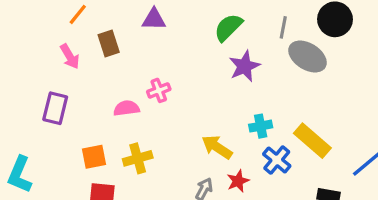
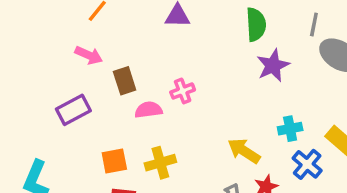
green semicircle: (228, 27) -> (256, 25), turned 132
brown rectangle: (109, 44) -> (125, 81), moved
pink arrow: (70, 56) -> (89, 55), turned -35
purple rectangle: (55, 108) -> (73, 110), turned 48

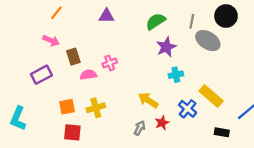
green semicircle: (256, 25) -> (156, 21), turned -120
cyan cross: (290, 129) -> (176, 75), moved

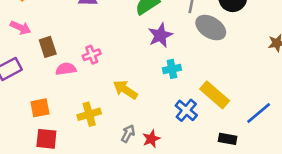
yellow arrow: (148, 100) -> (125, 90), moved
yellow cross: (96, 108) -> (89, 114), moved
red star: (162, 123) -> (151, 139), moved

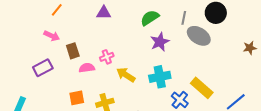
cyan cross: (172, 69) -> (160, 77), moved, size x1.5
yellow arrow: (125, 90) -> (126, 75), moved
orange square: (40, 108) -> (77, 98), moved

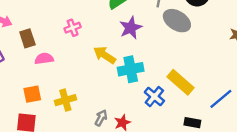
pink cross: (107, 57) -> (73, 28), moved
yellow arrow: (126, 75) -> (105, 55), moved

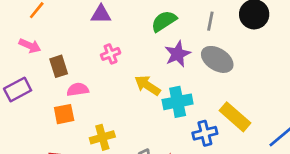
gray ellipse: (177, 21) -> (217, 59), moved
orange square: (32, 94) -> (64, 114), moved
blue cross: (154, 97) -> (205, 133), turned 36

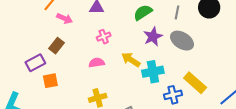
pink arrow: (30, 46) -> (64, 18), moved
brown rectangle: (59, 66) -> (56, 46), moved, turned 56
pink semicircle: (78, 89) -> (97, 63), moved
orange square: (64, 114) -> (50, 81), moved

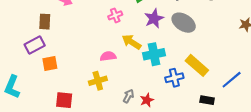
pink cross: (104, 37) -> (115, 15), moved
brown rectangle: (56, 46) -> (45, 22), moved, turned -35
pink semicircle: (97, 63) -> (108, 56), moved

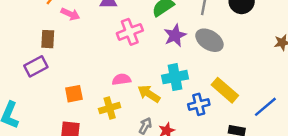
pink cross: (115, 15) -> (130, 32), size x1.5
yellow arrow: (132, 42) -> (149, 94), moved
orange square: (50, 63) -> (74, 94), moved

